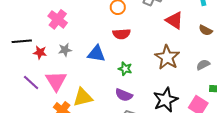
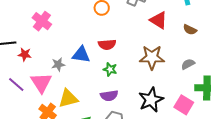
red semicircle: (122, 34) -> (107, 45), moved
gray star: (65, 50) -> (58, 64), moved
brown star: (167, 57) -> (152, 57), turned -30
purple semicircle: (124, 95) -> (109, 96), turned -30

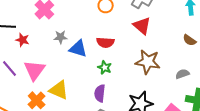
red triangle: (159, 20) -> (142, 26), moved
gray star: (58, 64) -> (61, 37), moved
purple semicircle: (109, 96) -> (100, 93), turned 96
yellow triangle: (68, 99) -> (59, 90), turned 30

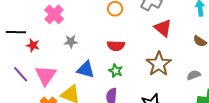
red triangle: (142, 26) -> (163, 28), moved
blue triangle: (78, 49) -> (86, 70), moved
brown star: (148, 62) -> (159, 64), turned 30

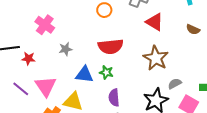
red semicircle: (116, 46) -> (111, 47), size x1.4
green star: (116, 71) -> (106, 72), moved
gray semicircle: (194, 75) -> (175, 84), moved

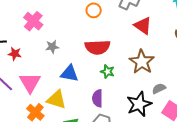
green star: (106, 72) -> (107, 72), moved

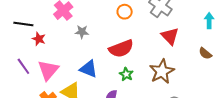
gray star: (52, 47) -> (82, 32), moved
red semicircle: (97, 47) -> (121, 49), turned -30

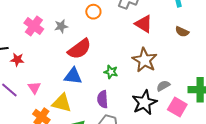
gray star: (82, 32) -> (61, 26), moved
red semicircle: (121, 49) -> (79, 49), moved
pink triangle: (48, 70) -> (34, 88), size x0.6

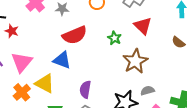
green star: (111, 72) -> (114, 38), moved
pink triangle: (34, 88) -> (22, 62), size x1.6

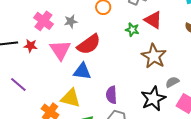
red star: (12, 31) -> (31, 46), moved
green star: (114, 38) -> (132, 30), moved
pink triangle: (22, 62) -> (60, 50), moved

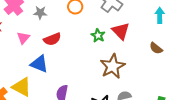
red semicircle: (89, 44) -> (52, 39), size x0.7
pink triangle: (60, 50) -> (23, 38), size x0.6

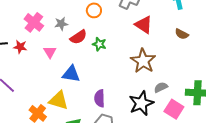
green star: (98, 35) -> (99, 44), moved
red semicircle: (52, 39) -> (78, 37), moved

